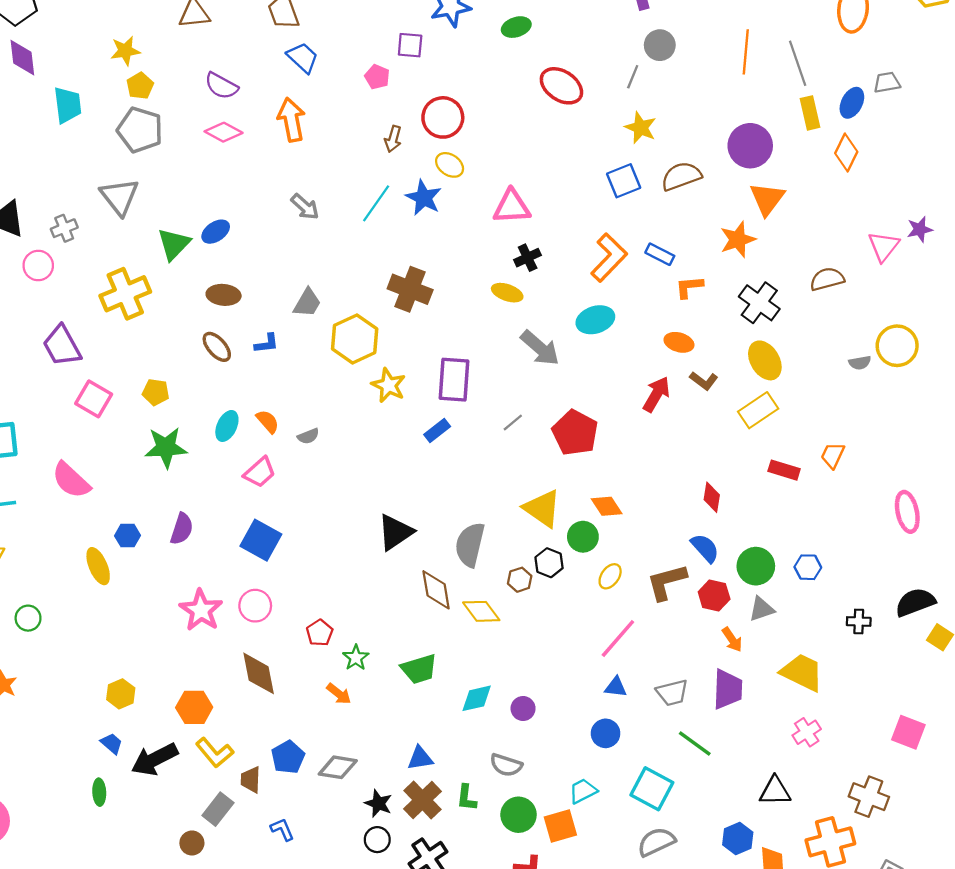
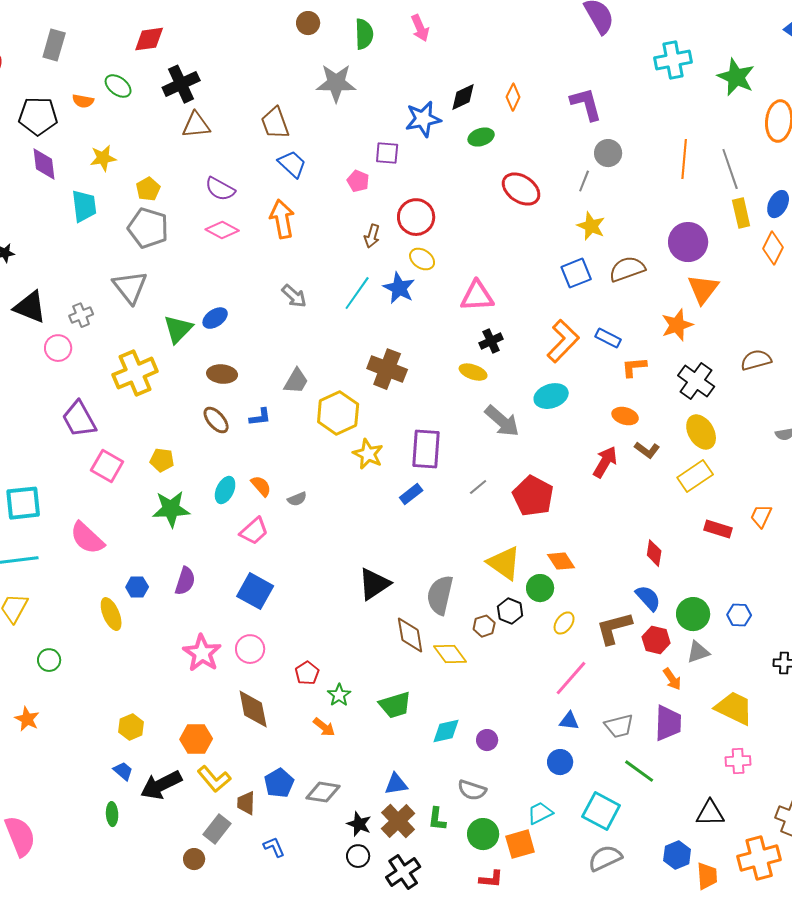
yellow star: (125, 51) -> (103, 158), moved
pink cross: (807, 732) -> (738, 761), turned 30

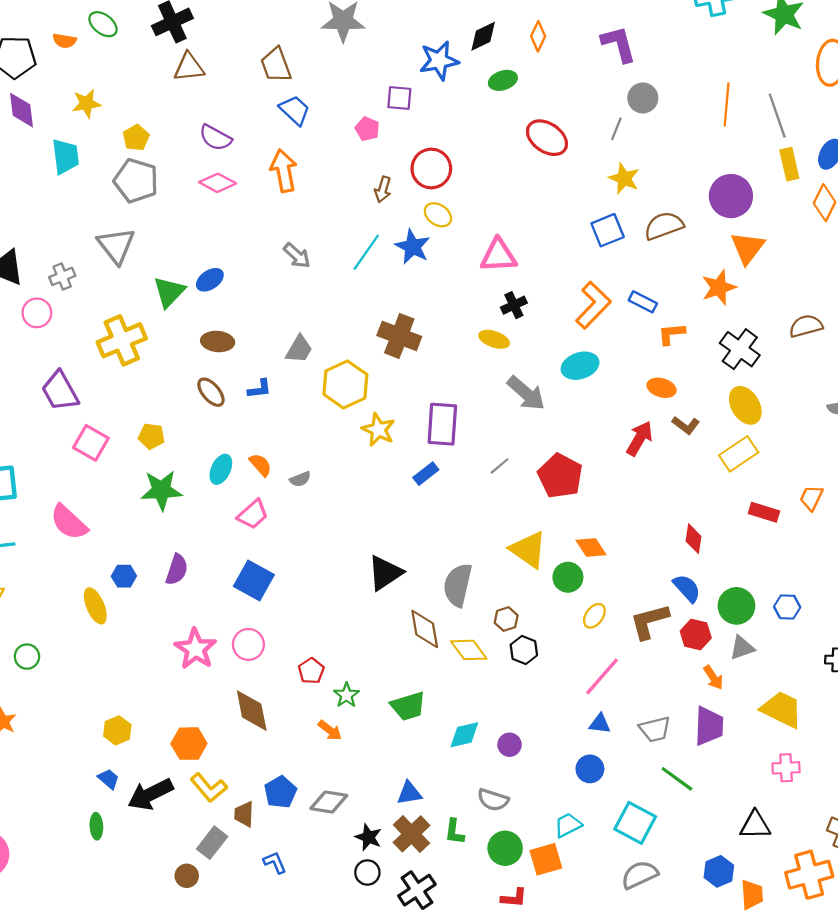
black hexagon: (510, 611) -> (524, 650), moved

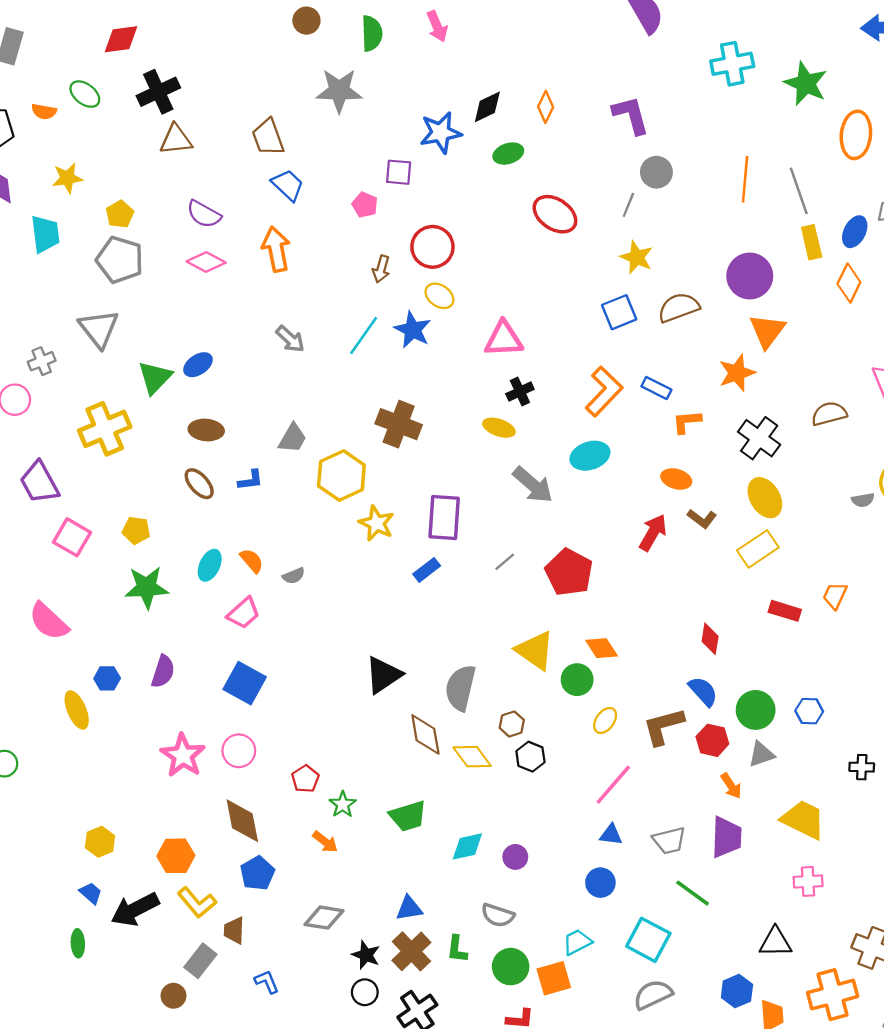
blue pentagon: (280, 792) -> (257, 873), moved

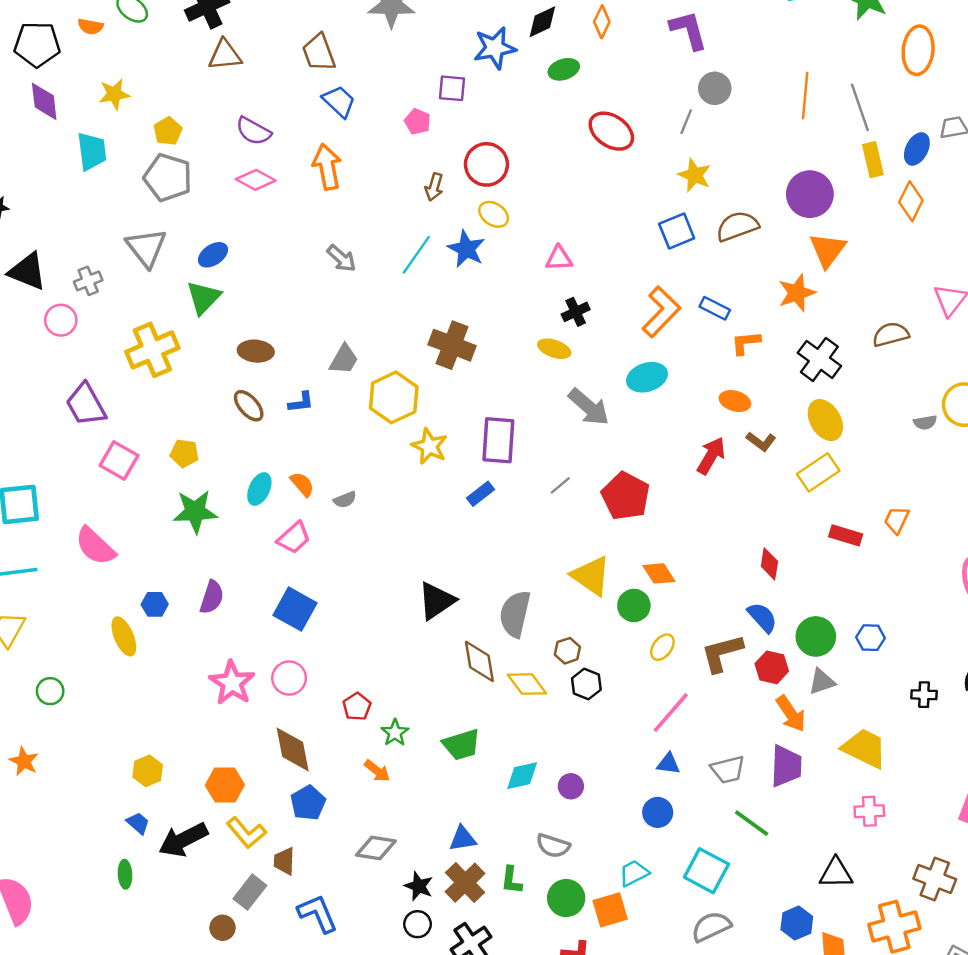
pink triangle: (504, 339) -> (559, 258), size x0.7
blue ellipse: (198, 365) -> (213, 255), moved
orange arrow: (731, 786) -> (791, 714), size x1.4
blue L-shape: (267, 982) -> (318, 913), size x1.6

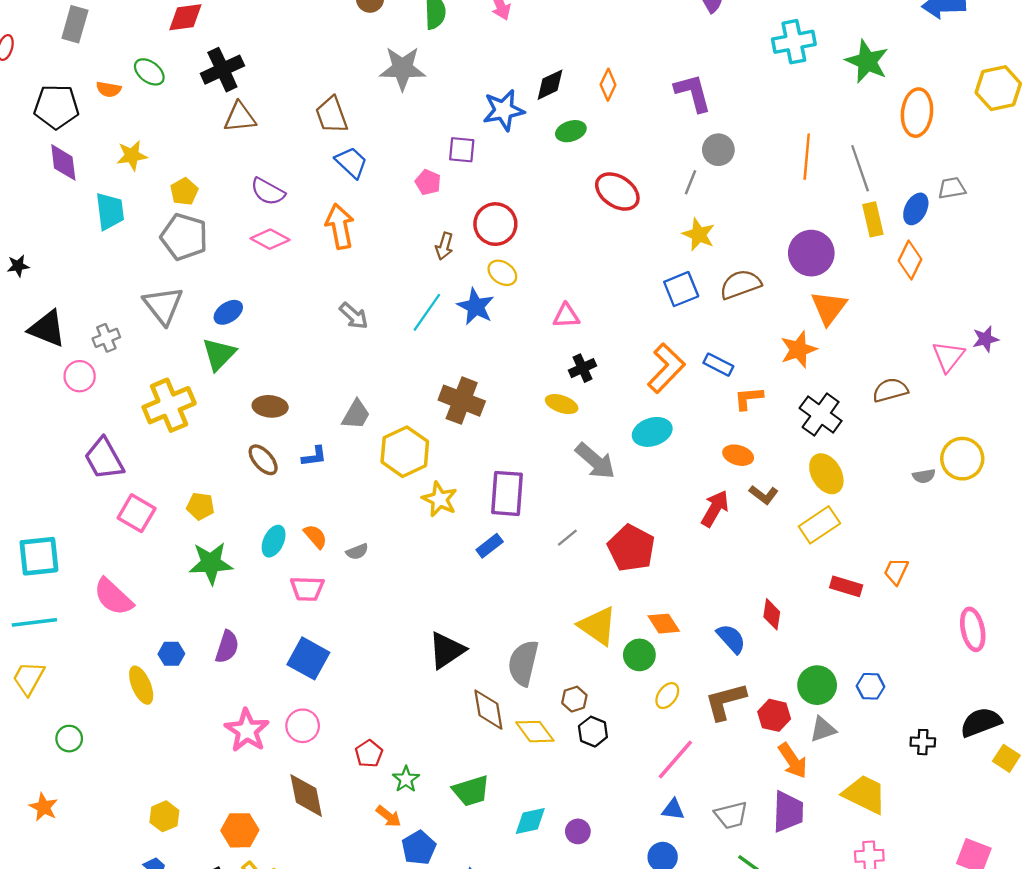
pink trapezoid: (294, 538) -> (307, 589), turned 44
blue semicircle: (762, 617) -> (731, 639), moved
blue pentagon: (308, 803) -> (419, 848), moved

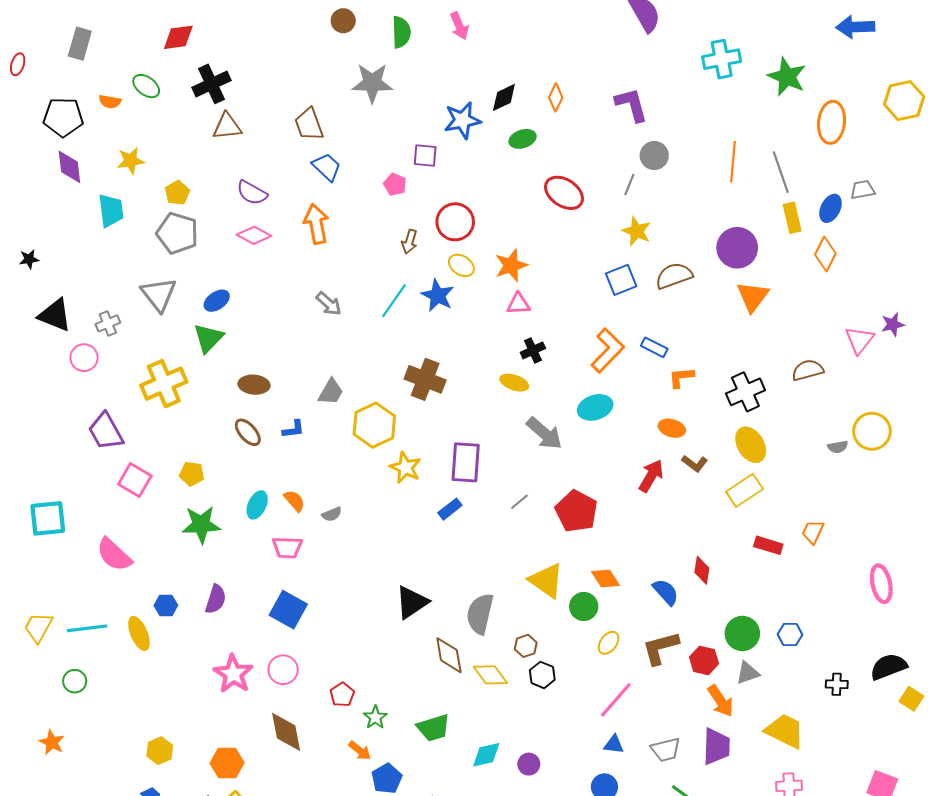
orange star: (799, 349) -> (511, 265), moved
black cross: (821, 415) -> (745, 392), turned 30
cyan line: (34, 622) -> (87, 628), moved

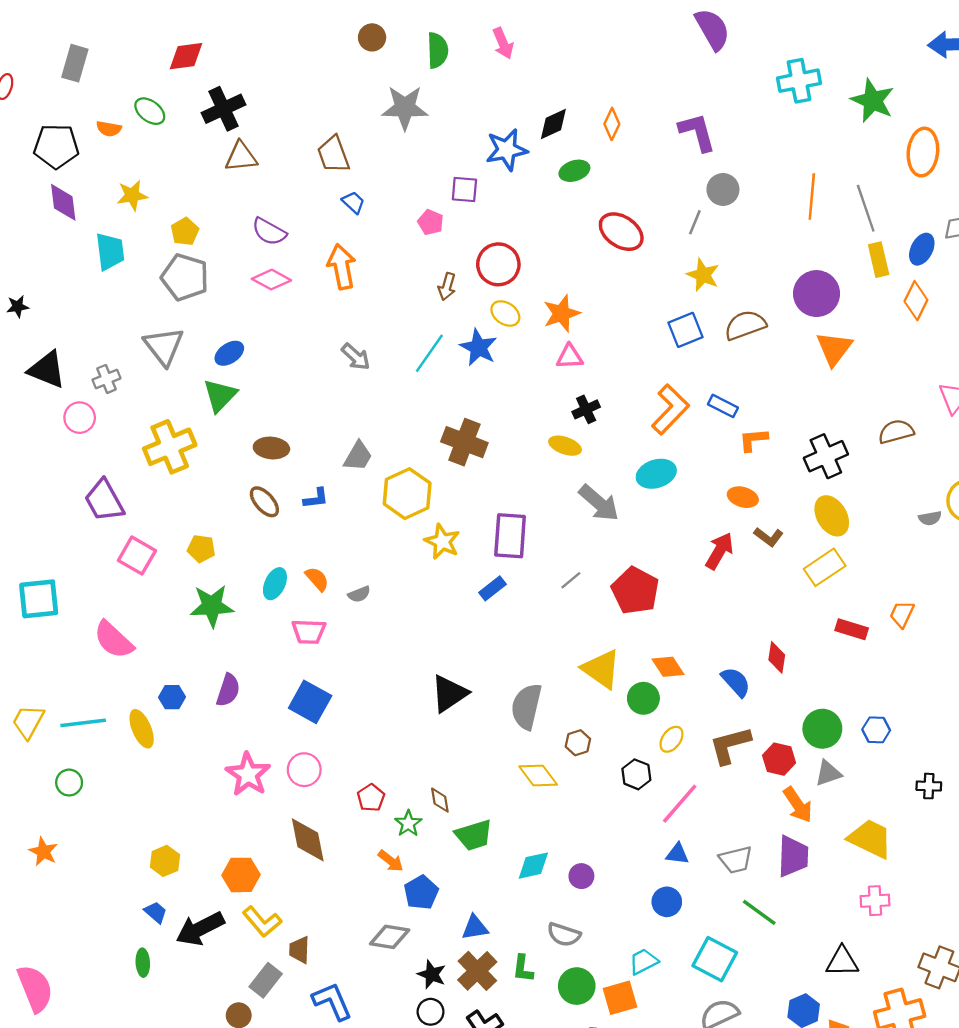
blue trapezoid: (327, 167) -> (353, 202), size x0.7
brown diamond: (449, 655) -> (440, 800), moved, size x0.6
black hexagon: (542, 675) -> (636, 774), moved

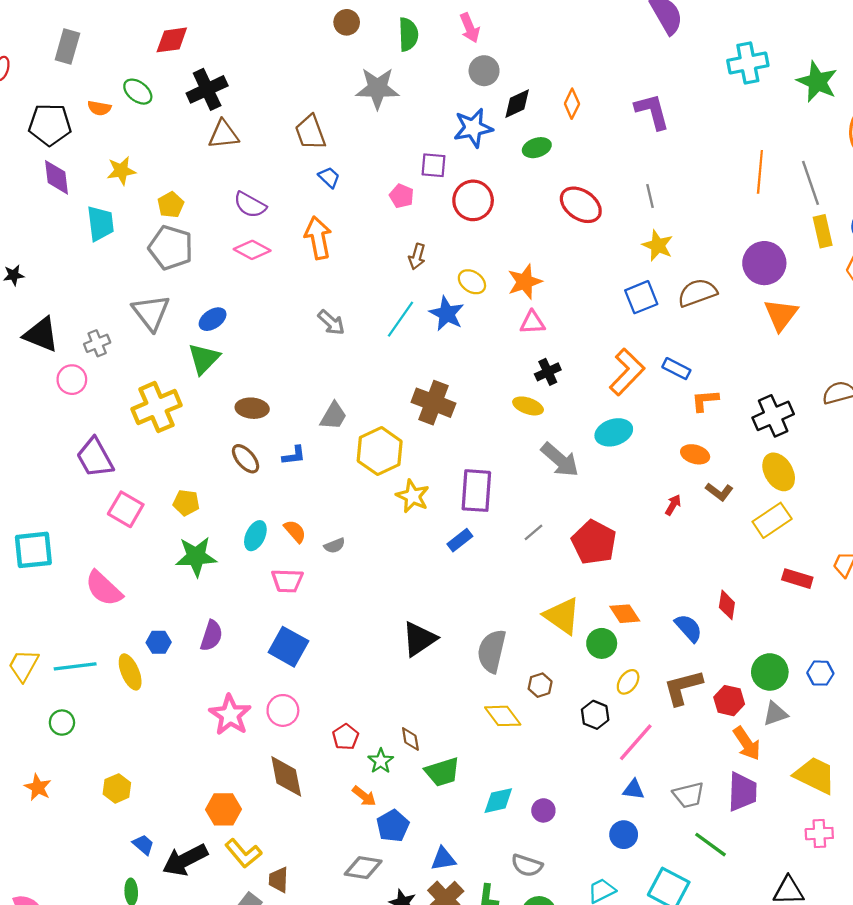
gray circle: (723, 189) -> (484, 71), moved
gray line: (695, 222) -> (650, 196), turned -35
red circle: (498, 264) -> (473, 200), moved
red arrow: (719, 551) -> (673, 505), size x0.6
yellow hexagon: (165, 861) -> (117, 788), moved

